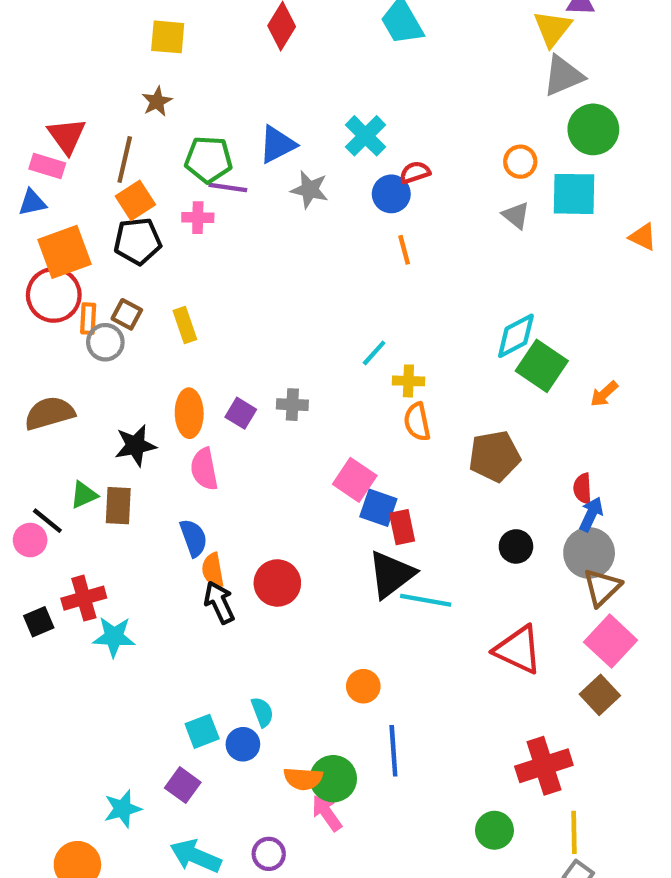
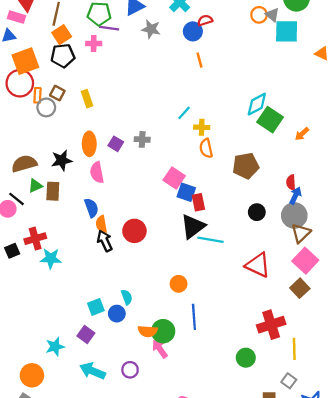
gray triangle: (516, 215) -> (272, 15), moved
brown semicircle: (49, 413) -> (24, 164), moved
yellow line: (574, 832) -> (294, 349), moved

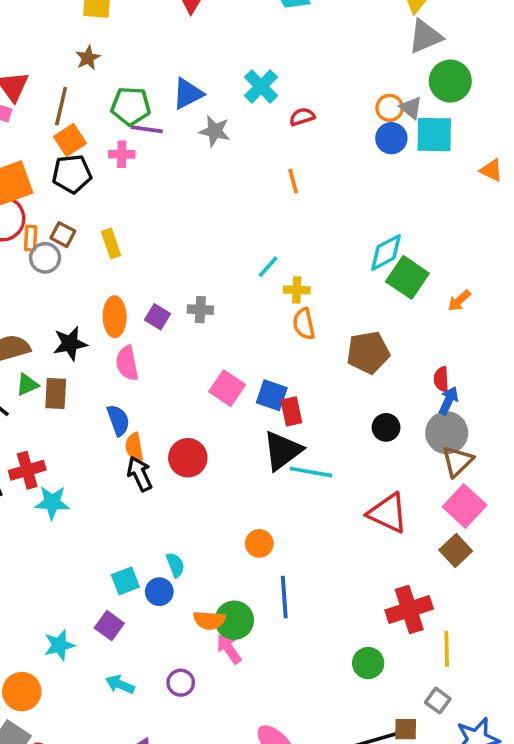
blue circle: (193, 31) -> (391, 138), moved
pink square: (174, 178) -> (227, 388), moved
cyan arrow: (93, 371) -> (120, 684), size x0.7

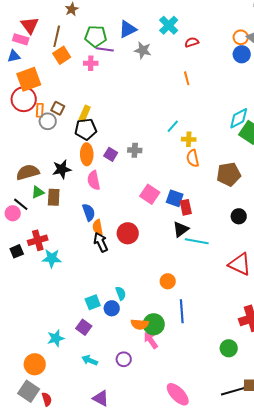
black pentagon: (72, 174) -> (86, 129), moved
yellow rectangle: (111, 244) -> (85, 113), turned 42
black triangle: (282, 451) -> (181, 229), size x0.7

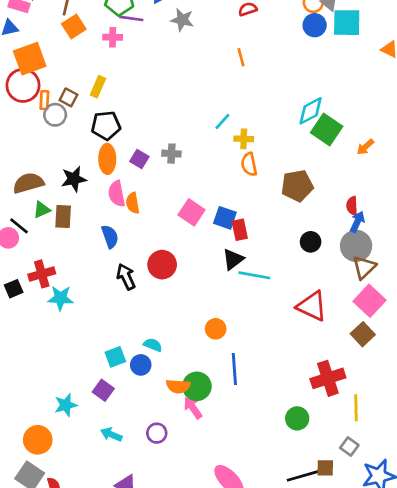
yellow rectangle: (85, 113) -> (98, 87), moved
orange semicircle: (98, 227) -> (133, 203), moved
cyan semicircle: (121, 293) -> (153, 345), turned -48

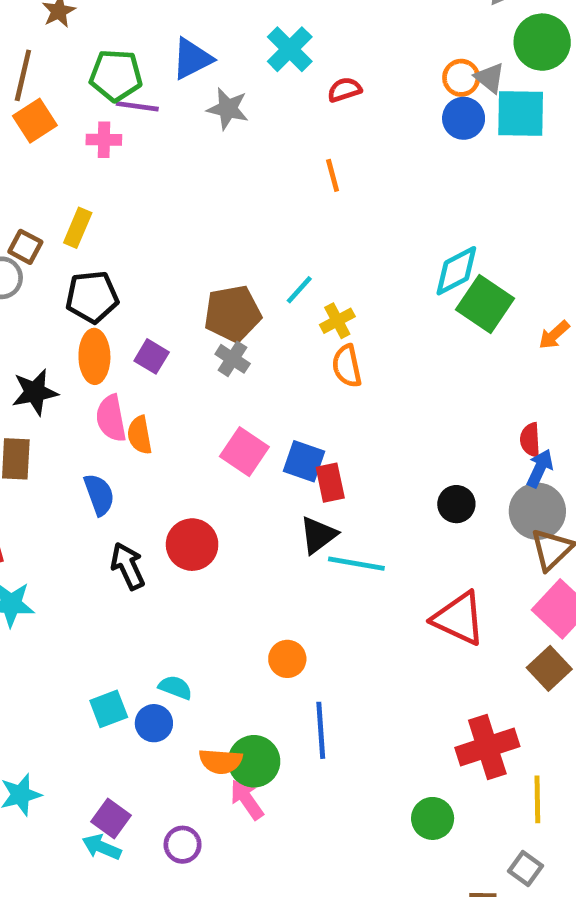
yellow cross: (244, 139) -> (337, 321), turned -30
gray cross: (171, 154) -> (233, 359), moved, turned 30
brown pentagon: (297, 186) -> (233, 314), moved
purple square: (103, 390) -> (111, 818), moved

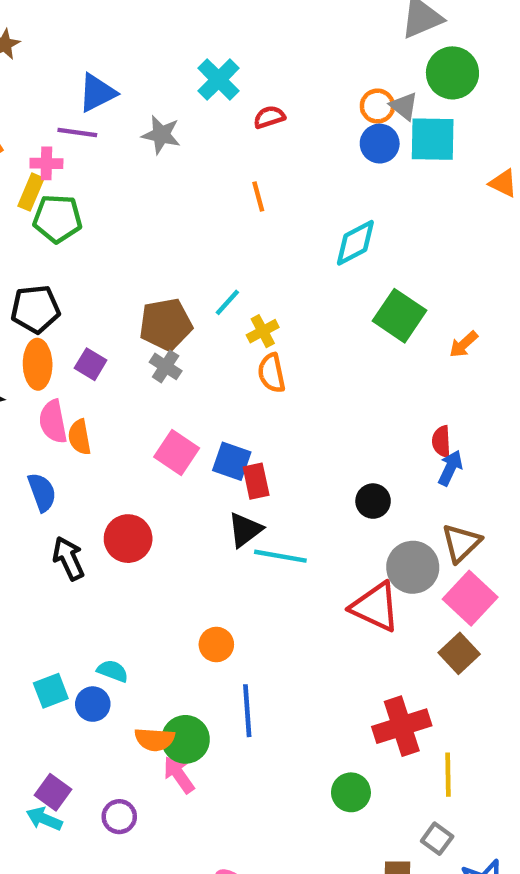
blue triangle: (192, 59) -> (97, 93), moved
green pentagon: (116, 75) -> (57, 219), moved
yellow rectangle: (78, 228) -> (31, 192), moved
cyan diamond: (456, 271) -> (355, 243), moved
gray circle: (537, 511) -> (413, 567), moved

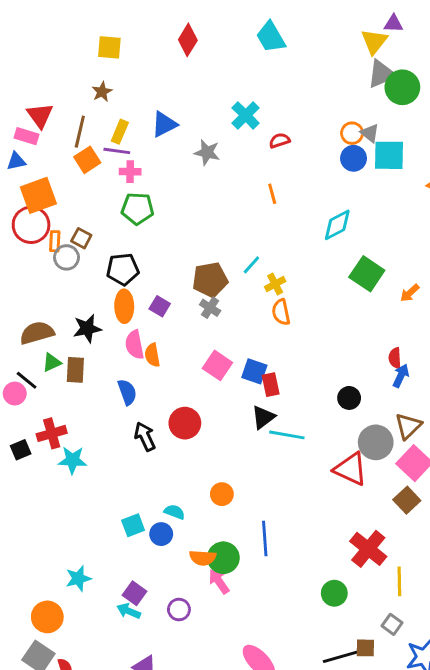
green circle: (452, 73) -> (402, 87), moved
purple line: (77, 133) -> (117, 151), moved
yellow rectangle: (31, 192) -> (120, 132), moved
orange circle: (216, 644) -> (222, 494), moved
red cross: (402, 726) -> (368, 549), turned -33

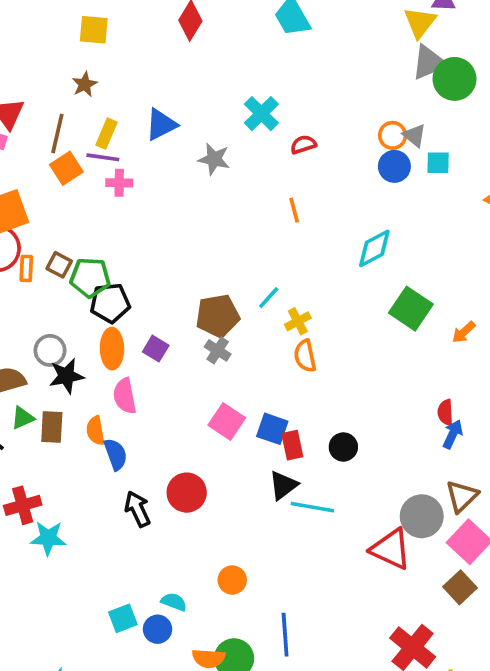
cyan square: (389, 155) -> (438, 163), size x0.6
green pentagon: (138, 209) -> (90, 278), moved
gray circle: (67, 257) -> (50, 350), moved
orange semicircle: (152, 355) -> (96, 431), moved
black circle: (349, 398) -> (343, 447), moved

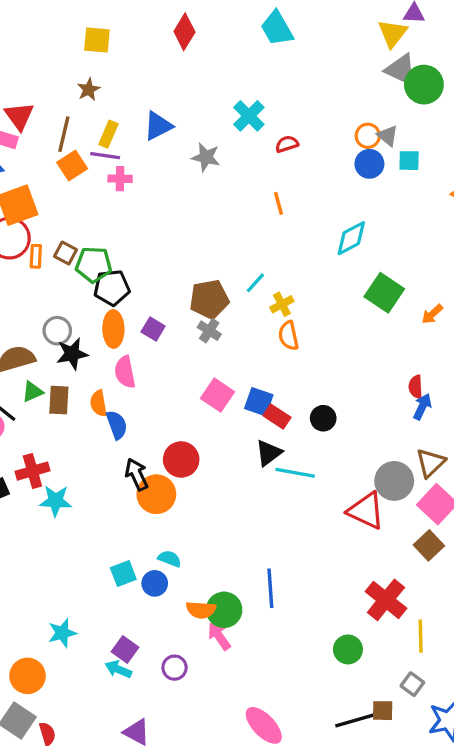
gray triangle: (429, 63) -> (401, 70), turned 48
red rectangle: (292, 445) -> (277, 417), turned -45
orange circle: (232, 580) -> (156, 494), moved, size x1.5

